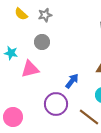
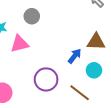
blue arrow: (72, 81) -> (75, 56), moved

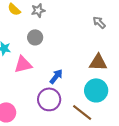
blue arrow: (75, 56) -> (56, 76), moved
cyan circle: (94, 70) -> (96, 90), size x1.5

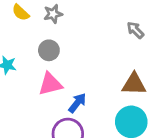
pink triangle: (23, 64) -> (50, 84), moved

